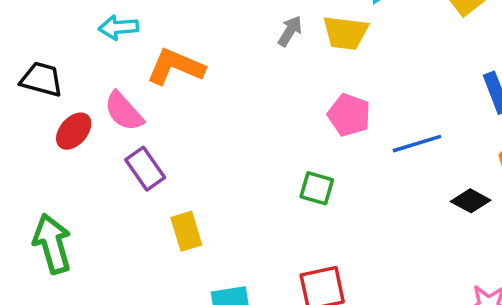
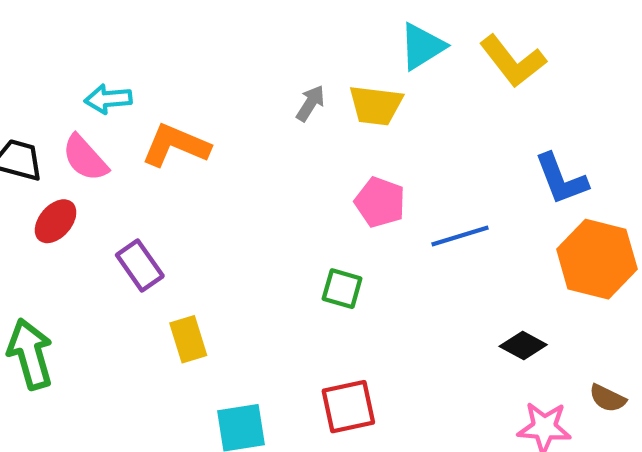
pink semicircle: (124, 111) -> (85, 158), moved
black diamond: (471, 201) -> (523, 346), moved

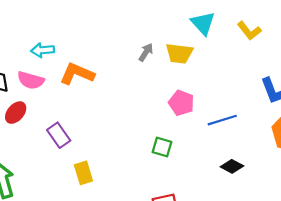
cyan triangle: (422, 46) -> (203, 23), turned -40
yellow L-shape: (513, 61) -> (249, 31), size x0.7
pink semicircle: (85, 158) -> (31, 80), turned -32
black diamond: (523, 346) -> (232, 166), moved

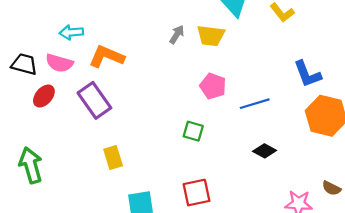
purple rectangle: (59, 135) -> (94, 100), moved, size x1.4

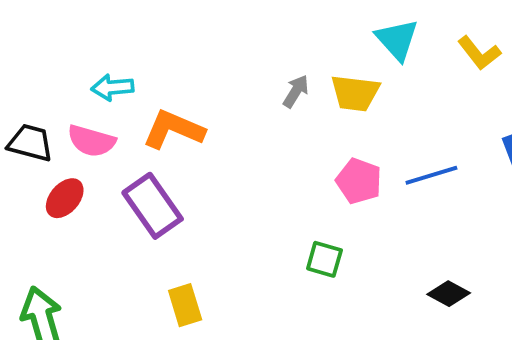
blue line: (255, 104) -> (431, 175), moved

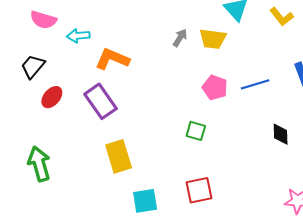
pink semicircle: (91, 141) -> (43, 20), moved
black trapezoid: (30, 143) -> (33, 66), turned -65
black diamond: (449, 294) -> (281, 134), moved, turned 60
yellow rectangle: (185, 305) -> (119, 156), size x1.4

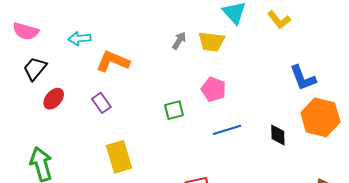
pink semicircle: (43, 20) -> (26, 31), moved
blue line: (255, 84) -> (227, 130), moved
purple rectangle: (101, 101) -> (101, 103), size x0.6
green square: (196, 131) -> (174, 110), moved, turned -30

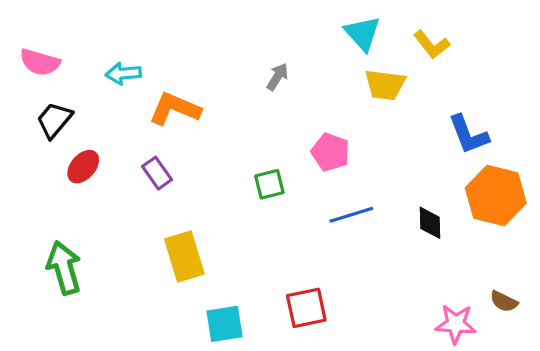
yellow trapezoid: (211, 42) -> (385, 85), moved

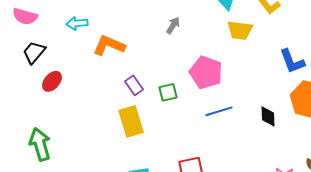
pink pentagon: (330, 152) -> (206, 72), size x1.4
purple rectangle: (157, 173) -> (134, 85), moved
yellow rectangle: (184, 256) -> (131, 121), moved

